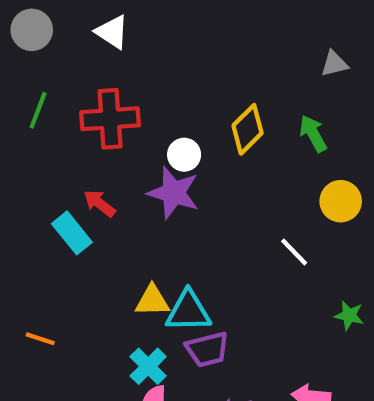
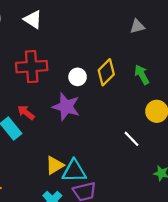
gray triangle: (334, 64) -> (137, 26), moved
white circle: (184, 155) -> (78, 77), moved
yellow triangle: (152, 301) -> (55, 165), turned -30

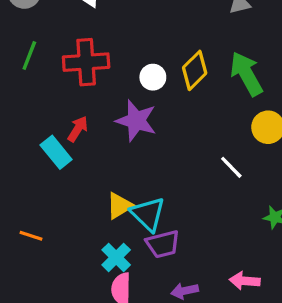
green arrow: (142, 75) -> (246, 74), size x1.5
red arrow: (26, 112) -> (78, 129), turned 84
cyan triangle: (74, 171) -> (148, 214), turned 45

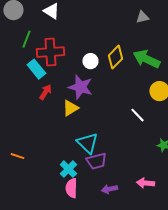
green line: (29, 55) -> (26, 39), moved
green arrow: (246, 74) -> (146, 59), turned -36
cyan rectangle: (56, 152) -> (36, 69), moved
yellow triangle: (119, 206) -> (70, 108), moved

